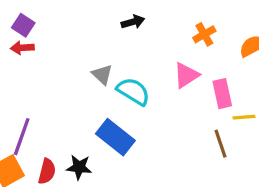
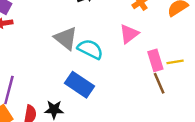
gray triangle: (102, 74) -> (66, 38), size x1.5
pink rectangle: (222, 94) -> (155, 60), moved

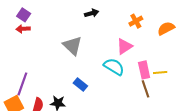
cyan semicircle: (90, 49) -> (114, 67), moved
blue rectangle: (79, 85) -> (80, 84), size x0.6

